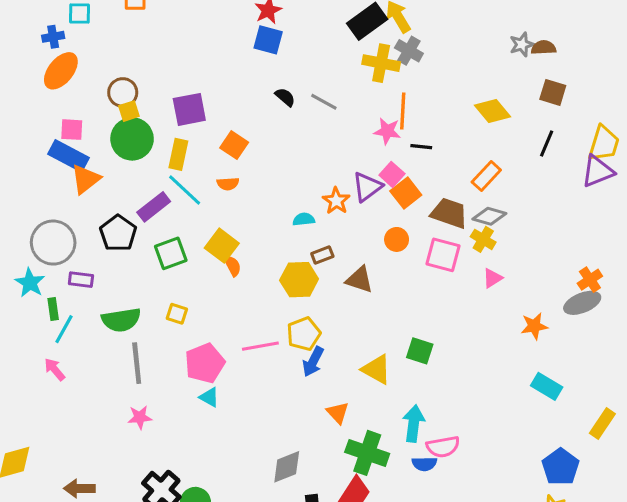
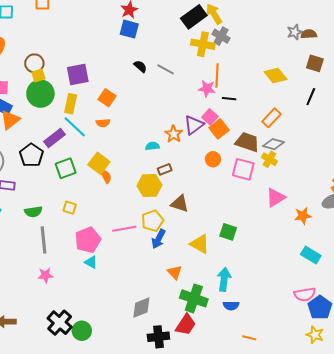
pink triangle: (492, 278) -> (276, 198), moved, size x1.5
brown triangle: (359, 280) -> (180, 204), moved
green semicircle: (121, 320) -> (33, 212), size x0.7
pink semicircle: (443, 447) -> (305, 294), moved

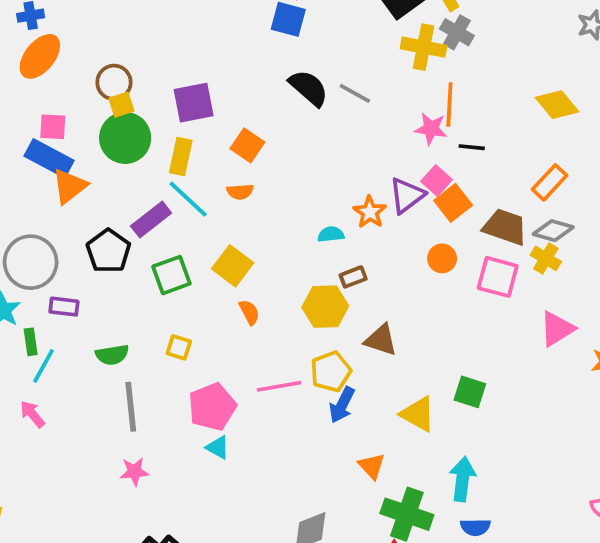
black semicircle: (140, 66) -> (309, 88), size x1.6
orange semicircle: (106, 176) -> (249, 312), moved

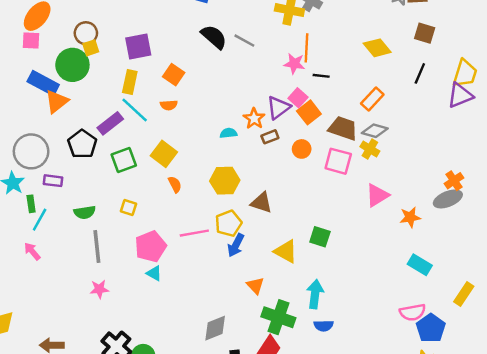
pink square: (53, 127) -> (31, 41), moved
green circle: (125, 138) -> (72, 65), moved
brown rectangle: (353, 277) -> (270, 137), moved

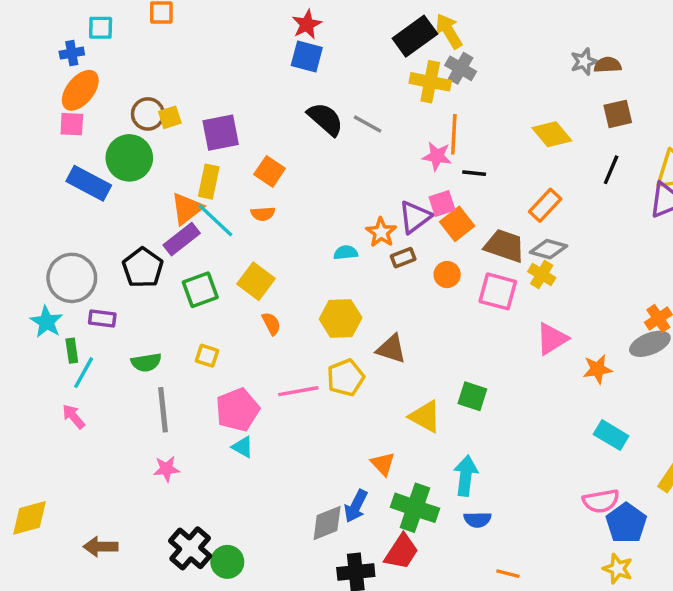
brown square: (425, 33) -> (618, 114), turned -30
yellow square: (91, 48) -> (170, 117), moved
pink square: (298, 98) -> (442, 204), turned 30
orange triangle: (57, 101) -> (187, 209), moved
blue arrow: (236, 245) -> (356, 506), moved

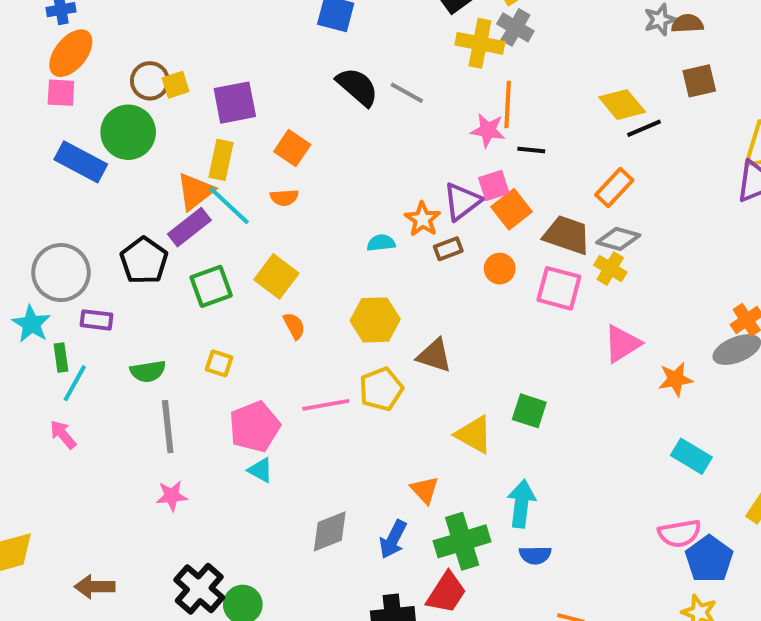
black line: (611, 170) -> (644, 128), moved, turned 44
green cross: (415, 508) -> (462, 541), turned -36
gray diamond: (327, 523) -> (330, 531), moved

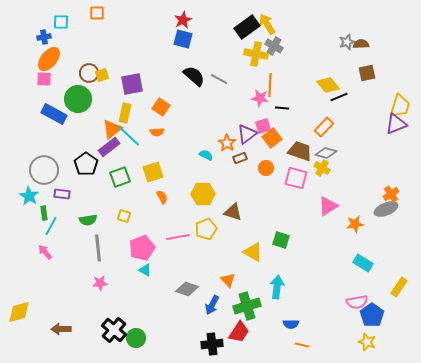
cyan semicircle: (381, 243) -> (206, 155), turned 32
yellow square: (276, 276) -> (153, 172), turned 35
gray diamond: (330, 531) -> (187, 289), moved, turned 40
blue semicircle: (535, 555) -> (291, 324), moved

